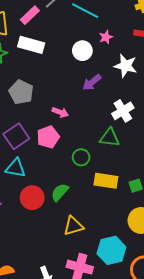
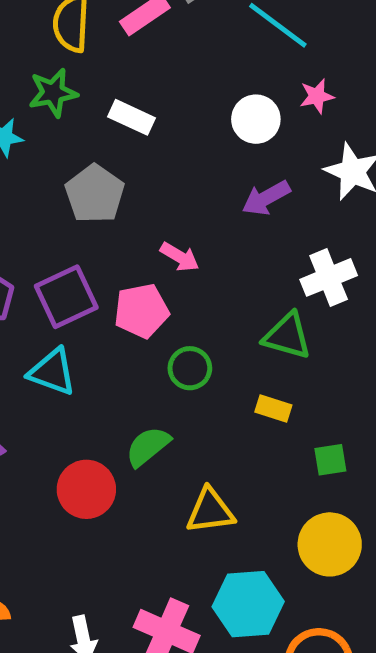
white rectangle: (31, 45) -> (131, 117), moved, size x0.7
green circle: (81, 157) -> (190, 368), moved
yellow rectangle: (106, 181) -> (273, 409), moved, size x0.6
red circle: (32, 198) -> (86, 489), moved
yellow triangle: (73, 226) -> (210, 511), moved

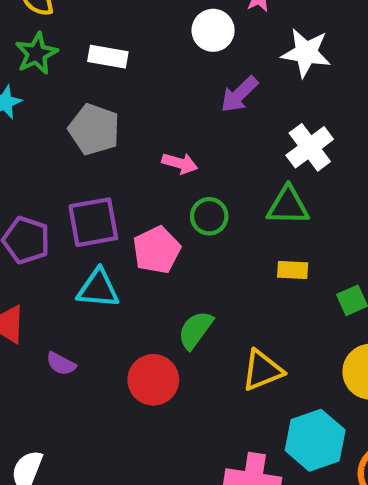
purple square: (66, 297) -> (93, 222), turned 30
pink pentagon: (141, 311) -> (157, 250), moved
green circle: (190, 368) -> (209, 216), moved

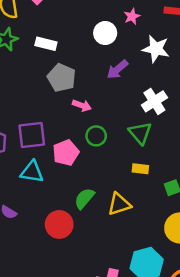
gray pentagon: (94, 129) -> (62, 78), moved
green triangle: (288, 206) -> (140, 133), turned 45
yellow triangle: (262, 370) -> (119, 204), moved

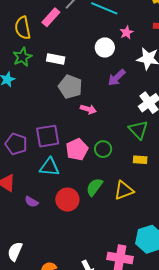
green circle: (96, 136) -> (103, 149), moved
red circle: (59, 224) -> (67, 200), moved

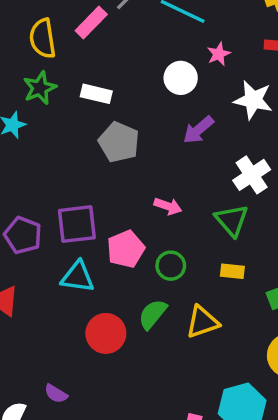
pink arrow: (88, 109) -> (168, 206), moved
green circle: (103, 149) -> (171, 266), moved
purple semicircle: (32, 202) -> (56, 394), moved

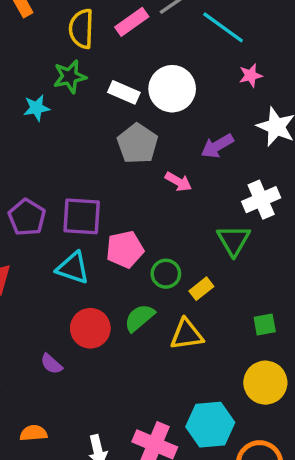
white circle: (181, 78) -> (172, 89), moved, size x1.4
pink arrow: (168, 206) -> (178, 182), moved
yellow rectangle: (232, 271) -> (201, 289), moved, turned -55
purple semicircle: (56, 394) -> (51, 364), moved

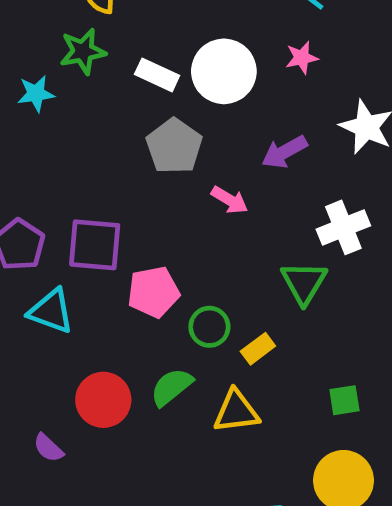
pink star: (251, 75) -> (302, 58), moved
cyan triangle: (73, 268) -> (51, 311), moved

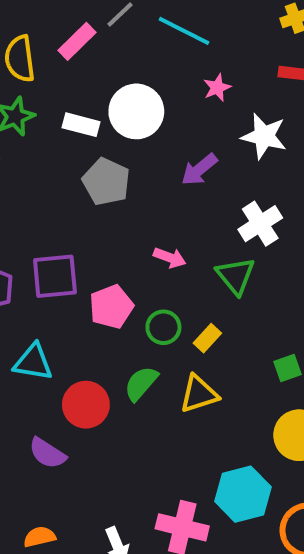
pink star: (302, 58) -> (217, 88), moved
pink arrow: (230, 200) -> (170, 258), moved
cyan triangle: (51, 311) -> (33, 362), moved
purple semicircle: (48, 448) -> (47, 453), size x1.4

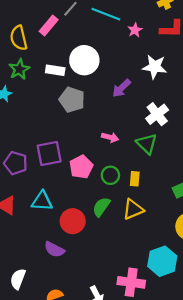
pink star: (217, 88) -> (135, 30), moved
yellow rectangle: (207, 338) -> (135, 179), turned -32

